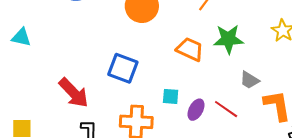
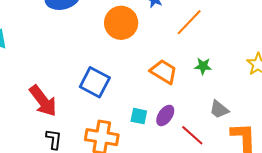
green star: (228, 39) -> (203, 66), size x0.6
purple ellipse: (196, 110) -> (165, 115), moved

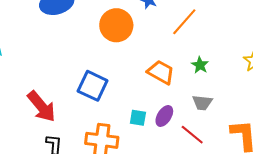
green star: (203, 66) -> (200, 65), turned 30
gray trapezoid: (219, 109) -> (202, 103), moved, turned -30

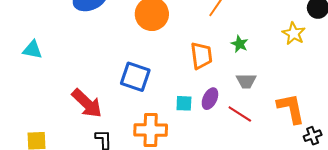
orange trapezoid: (161, 72) -> (201, 56), turned 60

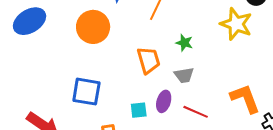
yellow star: (294, 33) -> (236, 24), size x1.4
gray trapezoid: (246, 81) -> (184, 75), moved

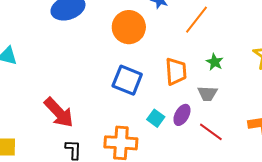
blue square: (86, 92) -> (127, 80), moved
cyan square: (139, 110) -> (156, 118), turned 30

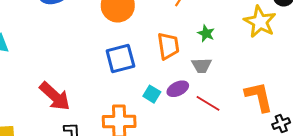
blue square: (127, 80) -> (120, 58), turned -32
purple ellipse: (182, 115) -> (178, 89), turned 40

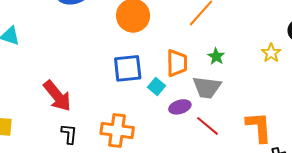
yellow star: (260, 22) -> (271, 53), size x0.6
gray trapezoid: (201, 65) -> (207, 87), size x1.4
cyan square: (152, 94) -> (156, 87), moved

